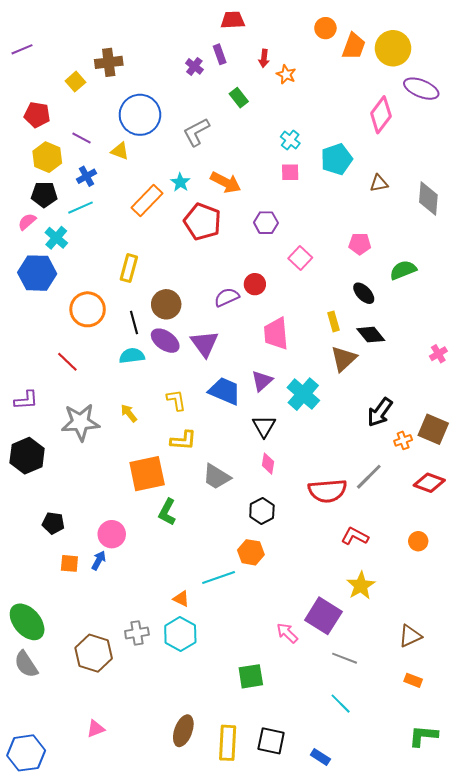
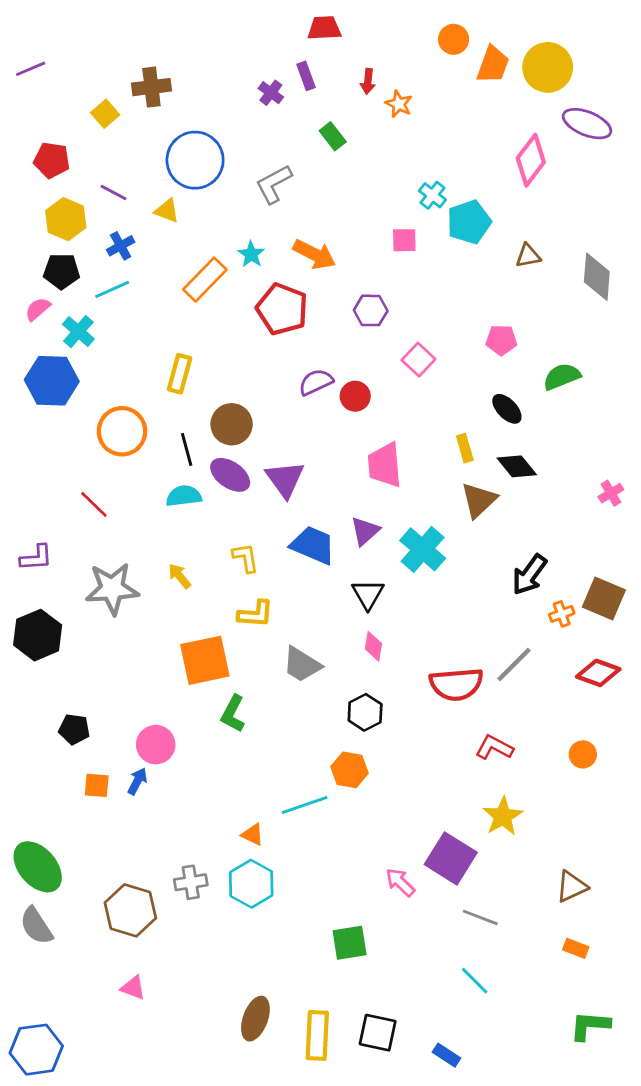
cyan cross: (290, 140) -> (432, 195), moved
purple semicircle: (227, 297) -> (316, 382), moved
pink triangle: (96, 729) -> (133, 988), moved, turned 42

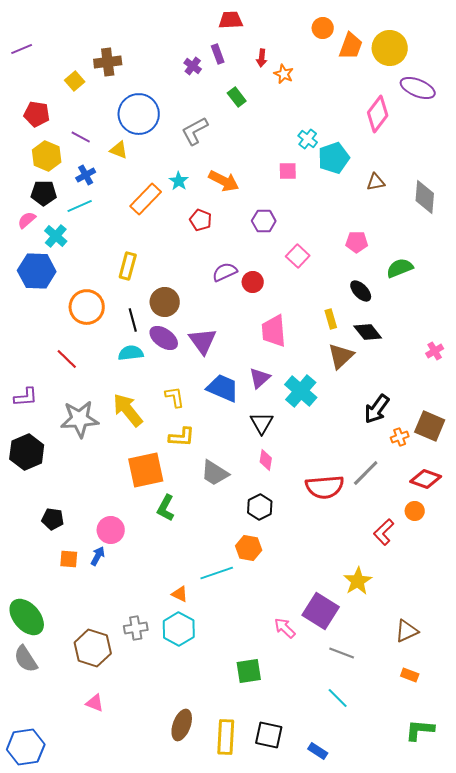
red pentagon: (282, 309) -> (201, 220), size x0.6
yellow arrow: (180, 576) -> (128, 410), size x1.8
red L-shape: (494, 747) -> (384, 532), moved, turned -72
orange circle: (583, 754) -> (415, 511), moved

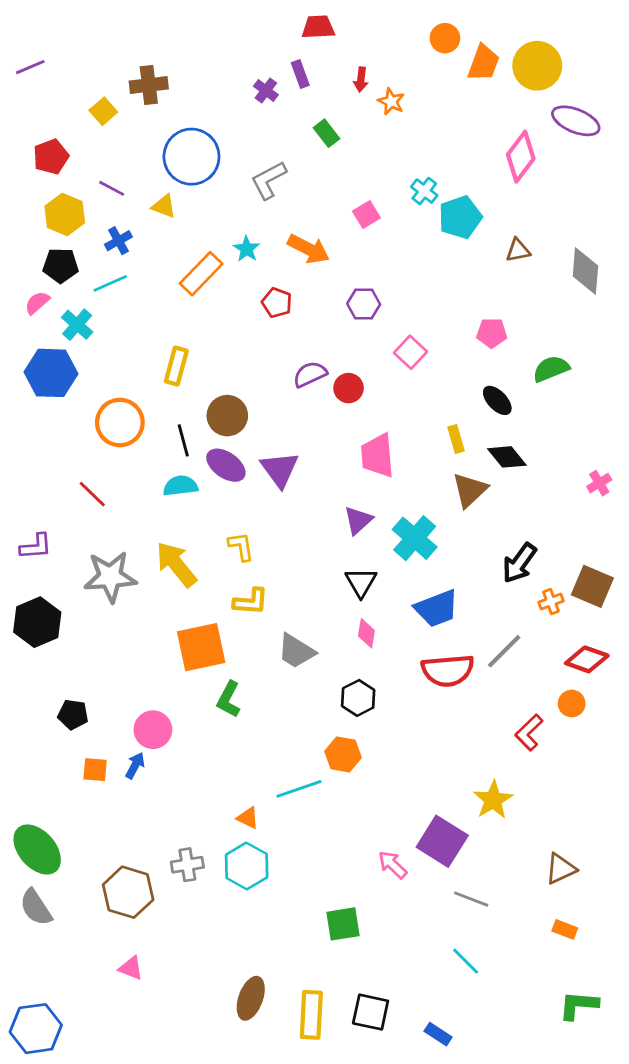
red pentagon: (37, 114) -> (51, 157), turned -30
pink square: (288, 171) -> (366, 214), moved, turned -30
blue trapezoid: (223, 388) -> (437, 608), moved, turned 136

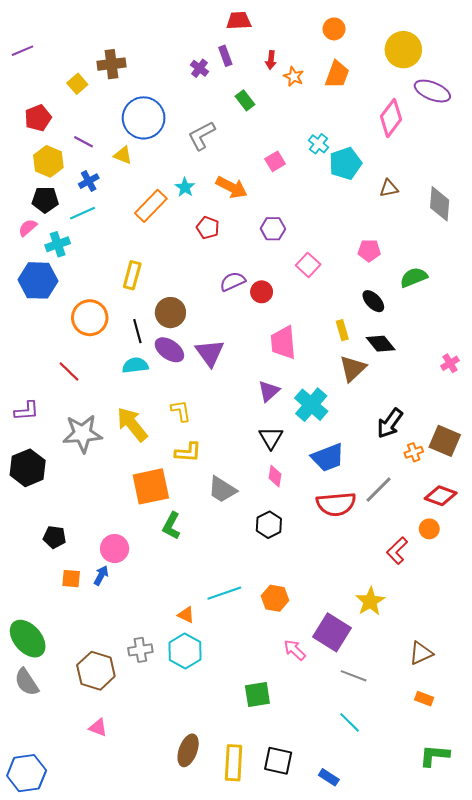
orange trapezoid: (484, 63) -> (337, 74), moved
cyan cross: (77, 325) -> (58, 244), turned 30
orange hexagon: (343, 754) -> (275, 598), moved

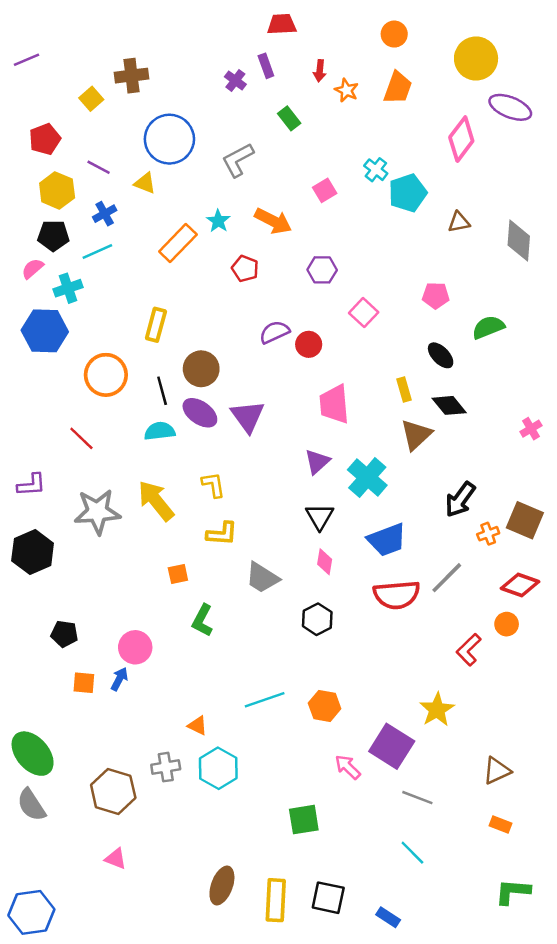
orange square: (151, 486) -> (178, 574), size x0.5
orange triangle: (186, 615) -> (197, 725), moved

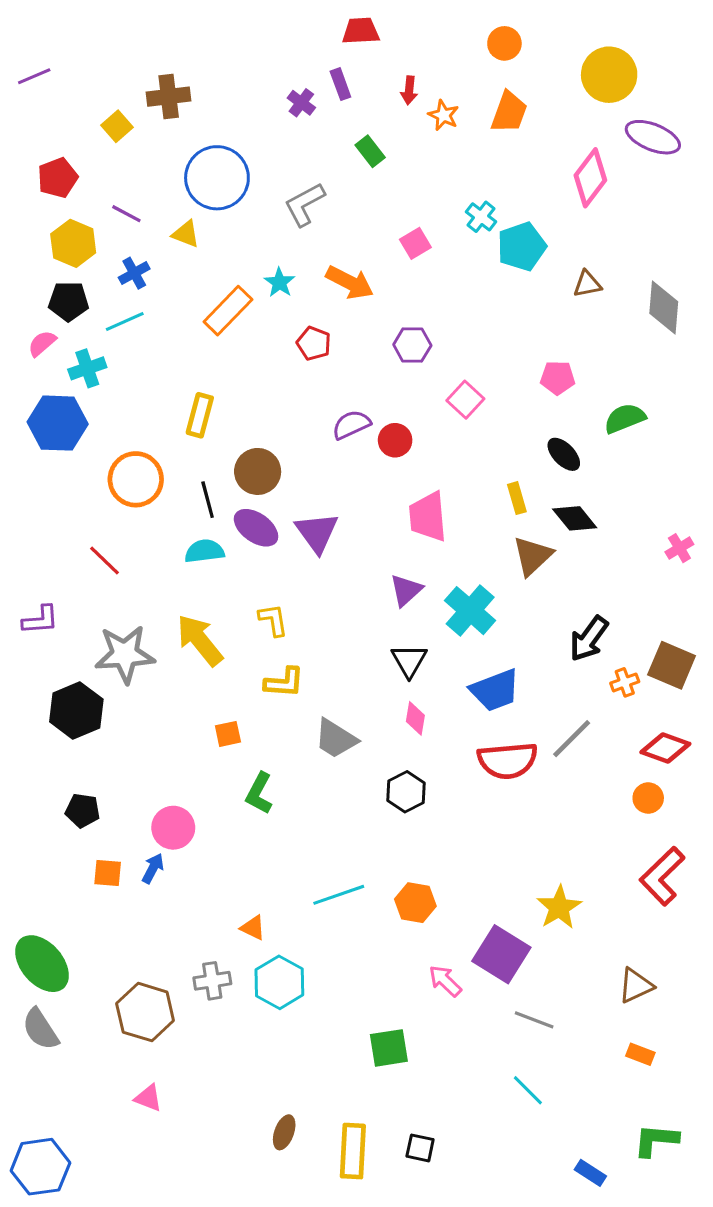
black hexagon: (33, 552) -> (76, 711), moved
red L-shape: (469, 650) -> (662, 876), moved, size x1.4
brown ellipse: (222, 886) -> (284, 1132), size x0.7
black square: (328, 898) -> (420, 1148), size x0.7
blue rectangle: (388, 917) -> (590, 1173), moved

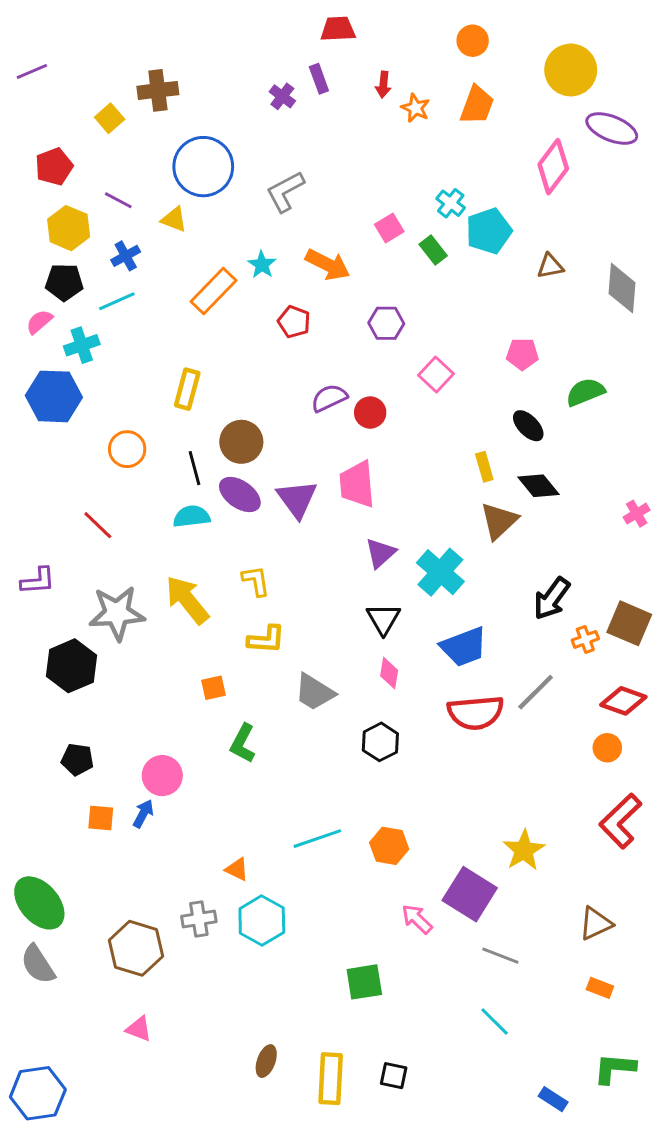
green rectangle: (370, 151) -> (433, 250), moved
orange circle: (136, 479) -> (127, 449), size x0.7
pink trapezoid: (428, 517) -> (357, 484), moved

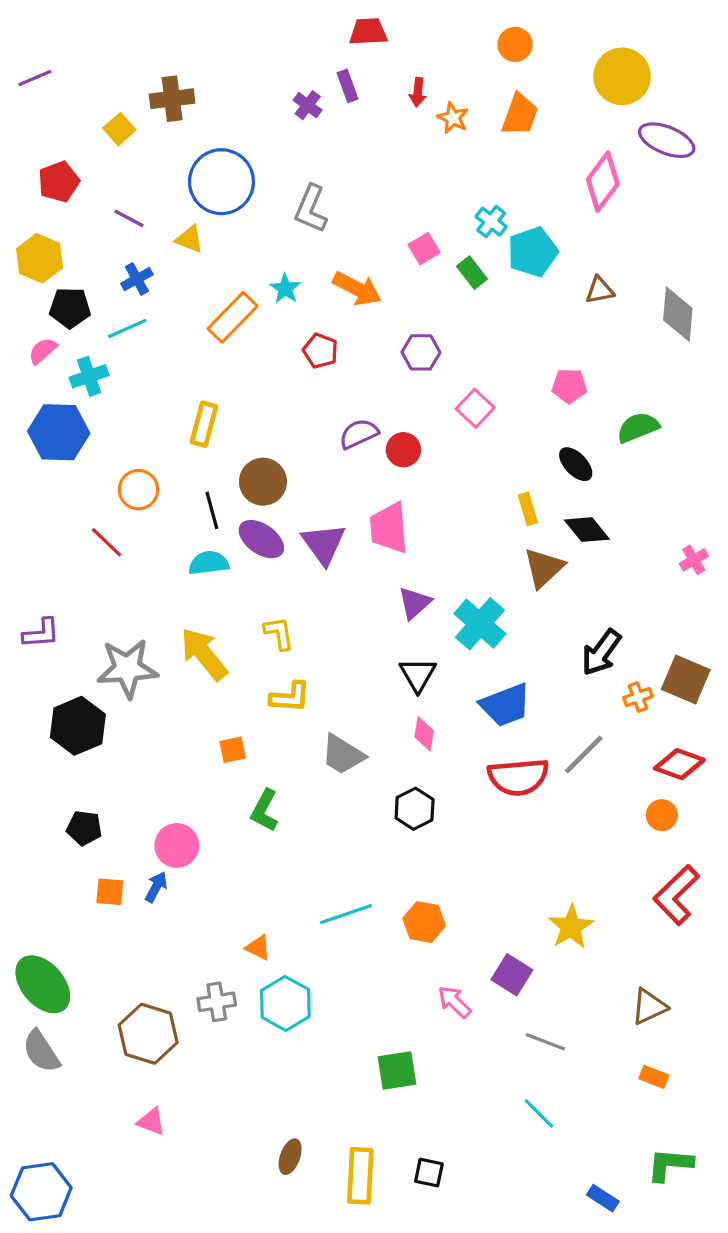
gray L-shape: (285, 191) -> (311, 209), turned -39
yellow hexagon: (69, 228) -> (40, 258), moved
red line: (98, 525) -> (107, 542), moved
purple square: (470, 894) -> (512, 975), size x0.7

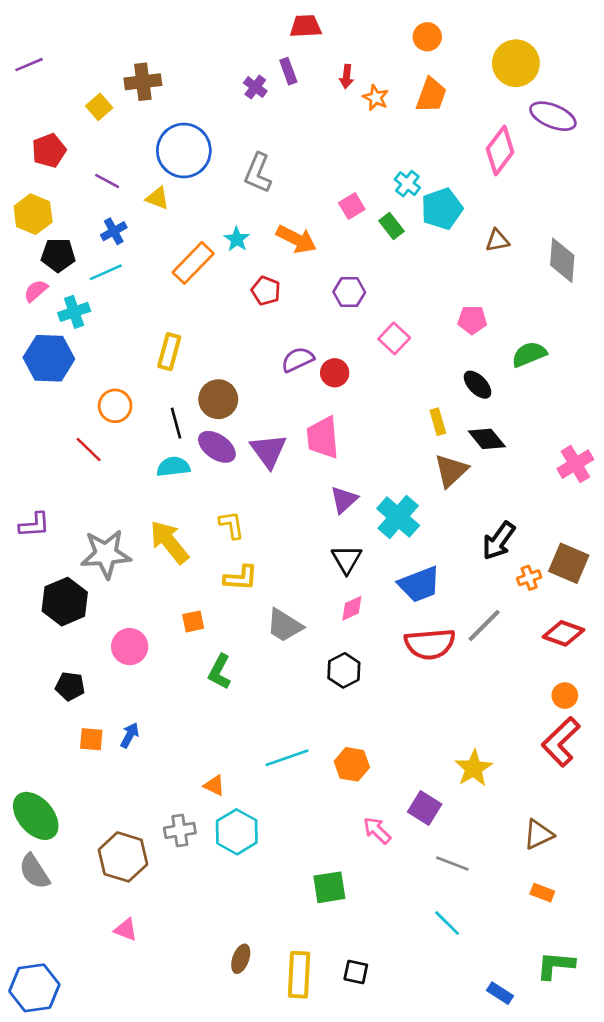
pink cross: (694, 560) -> (575, 464), size x1.5
pink diamond: (424, 734) -> (352, 608), turned 56
orange circle: (662, 815) -> (565, 696), moved
pink circle: (177, 845) -> (130, 647), moved

